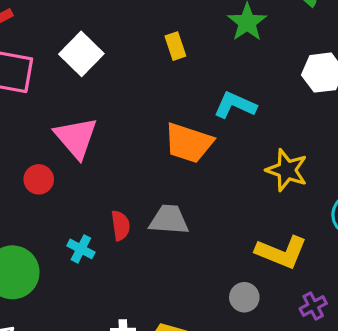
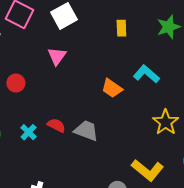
pink triangle: (76, 138) -> (57, 56), moved, size x0.7
orange trapezoid: (189, 143) -> (112, 88), size x0.7
red semicircle: (120, 226) -> (56, 125), turned -72

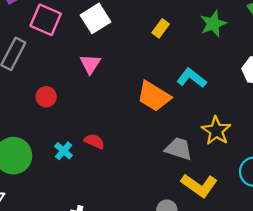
yellow rectangle: (121, 28) -> (161, 28), turned 42
orange trapezoid: (112, 88) -> (154, 96), size x1.4
gray trapezoid: (86, 131) -> (179, 149), moved

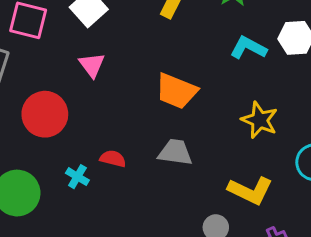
cyan L-shape: (192, 78) -> (248, 48), moved
red circle: (46, 97) -> (45, 114), size x1.8
gray trapezoid: (179, 149) -> (175, 152), moved

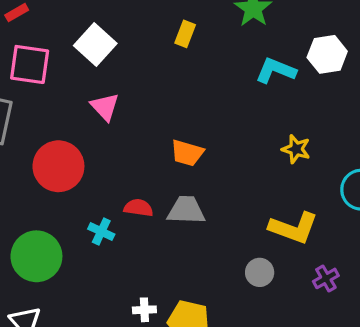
orange trapezoid: (176, 91) -> (187, 153), moved, size x0.7
yellow star: (260, 120) -> (296, 149), size x0.7
gray trapezoid: (175, 152) -> (186, 210), moved

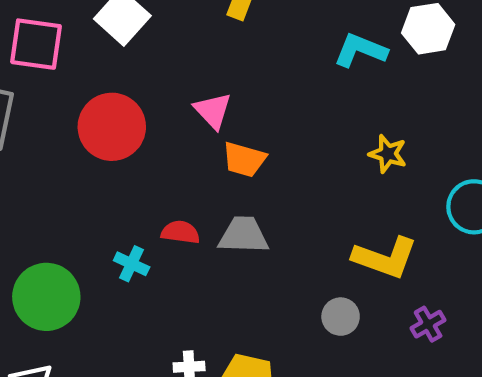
pink triangle: (105, 107) -> (213, 111), moved
red circle: (58, 166) -> (112, 127), moved

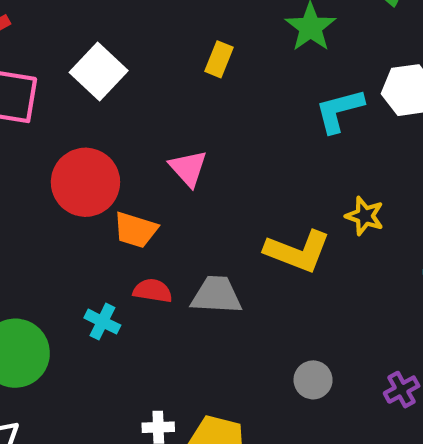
cyan L-shape: (360, 50) -> (339, 110), turned -38
orange trapezoid: (244, 159) -> (136, 230), moved
yellow L-shape: (385, 258) -> (298, 251), moved

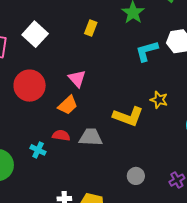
orange trapezoid: (136, 230) -> (68, 105), moved, turned -60

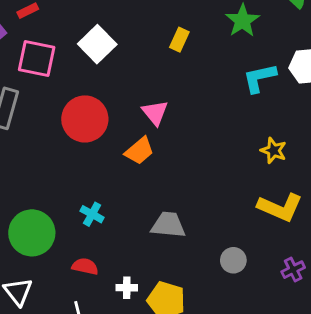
yellow L-shape: (128, 116) -> (280, 207), moved
red semicircle: (61, 135) -> (85, 266), moved
gray trapezoid: (91, 137) -> (168, 225), moved

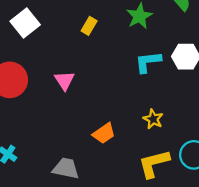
orange trapezoid: (139, 151) -> (104, 133), moved
yellow L-shape: (280, 207) -> (154, 164), turned 136

